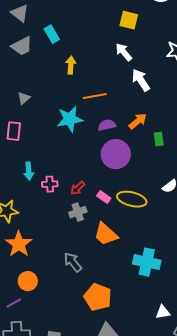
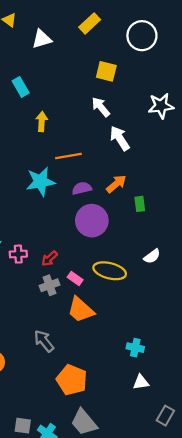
pink rectangle: (104, 197) -> (75, 279), moved
cyan cross: (147, 262) -> (135, 348), moved, size x0.6
white triangle: (163, 312) -> (141, 382), moved

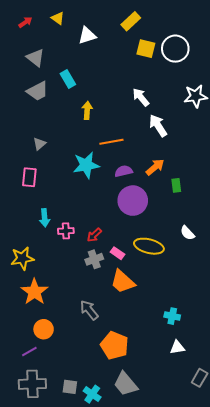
white circle: (142, 36) -> (175, 49), moved
yellow square: (106, 71) -> (146, 49), moved
white semicircle: (152, 256) -> (187, 233), turned 84

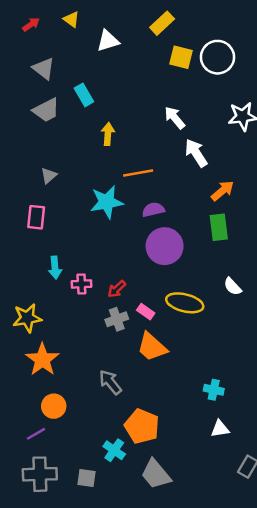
orange arrow: (155, 167) -> (223, 191), moved
green rectangle: (176, 185) -> (219, 227), size x1.5
cyan cross: (92, 394) -> (114, 450), moved

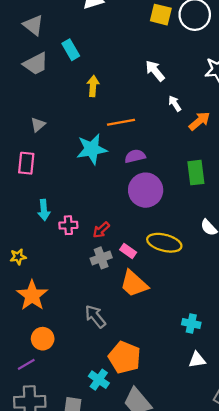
white arrow: (196, 153) -> (175, 104), size x0.6
orange arrow: (223, 191) -> (199, 121), moved
yellow star: (27, 318) -> (18, 257), size x0.6

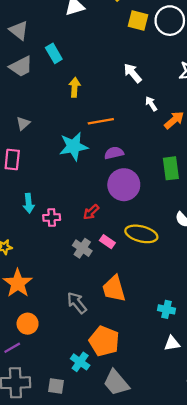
red arrow: (101, 230) -> (91, 212), moved
gray cross: (101, 258) -> (82, 248), turned -36
orange trapezoid: (134, 284) -> (114, 289), moved, turned 32

